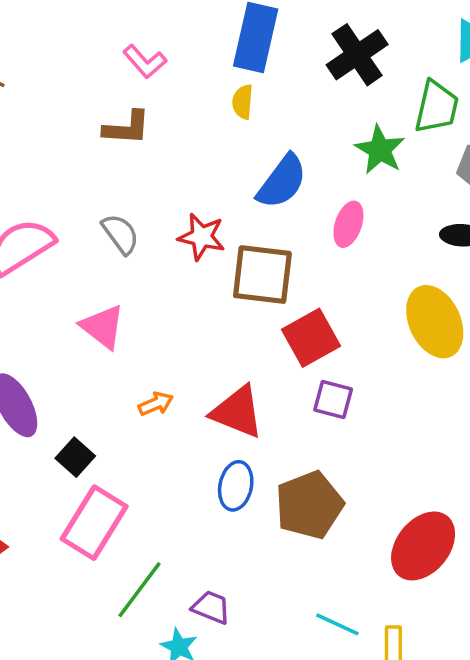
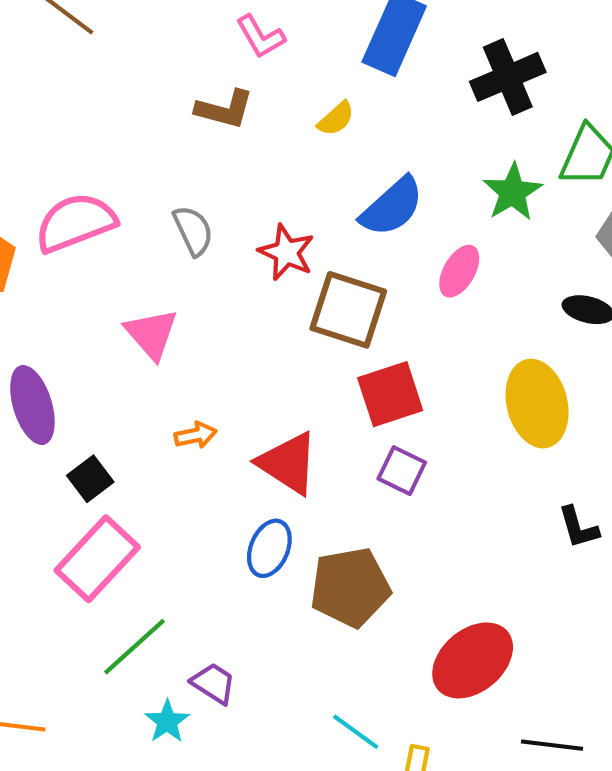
yellow semicircle: (243, 102) -> (336, 119), moved, turned -148

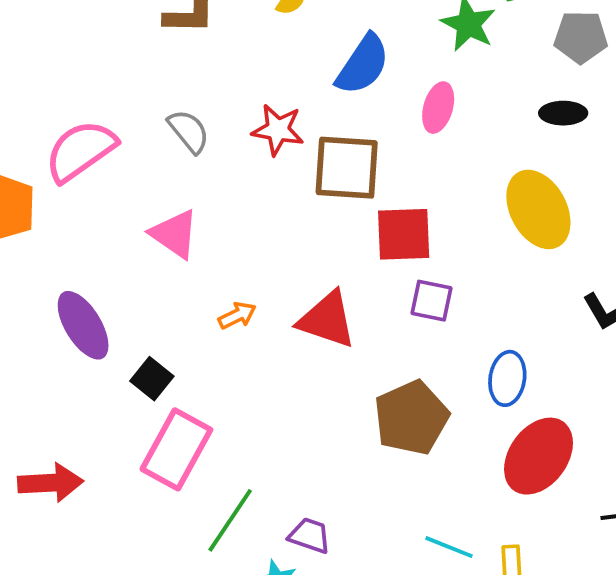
red square: (390, 394) -> (404, 234), turned 30
blue ellipse: (269, 548) -> (507, 378), moved

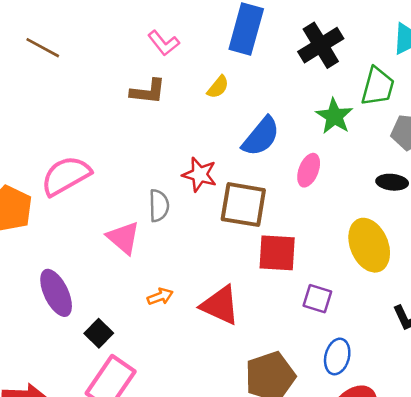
gray semicircle: (189, 131) -> (159, 206), moved, turned 32
purple square: (431, 301) -> (317, 299), moved

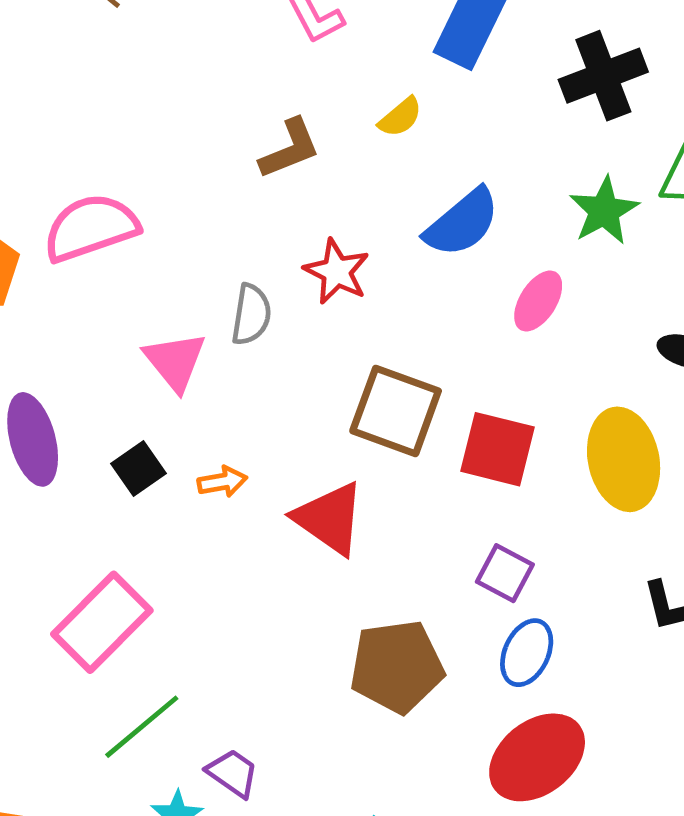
brown L-shape: (148, 92) -> (290, 149), moved, turned -39
brown square: (243, 205) -> (396, 411), moved
red square: (277, 253) -> (497, 449), moved
purple square: (317, 299) -> (505, 573), moved
black square: (99, 333) -> (138, 468), moved

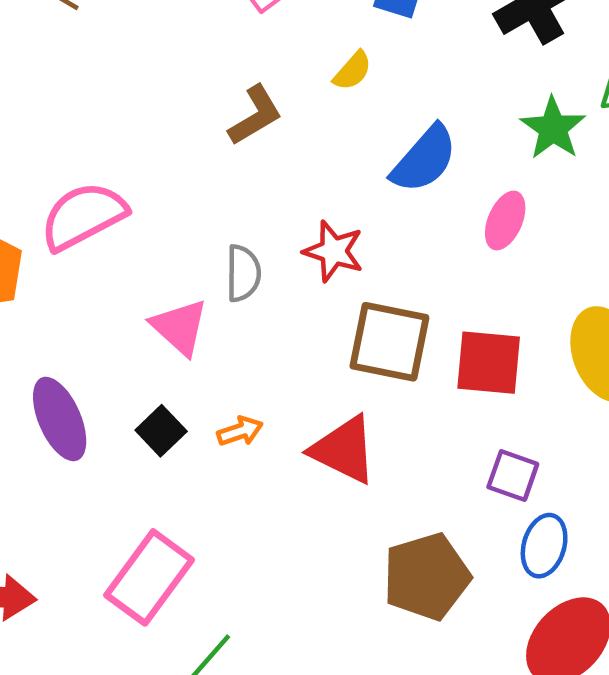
red star: (337, 272) -> (334, 251), moved

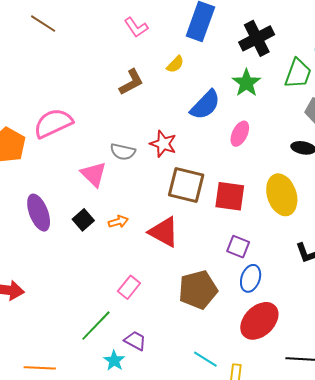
green star: (553, 128) -> (246, 83), moved
gray semicircle: (243, 273) -> (123, 152), turned 100
pink rectangle: (149, 577) -> (129, 287), moved, size x0.6

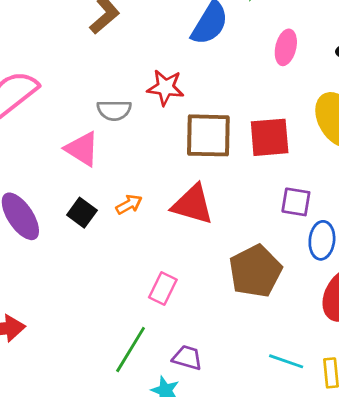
pink ellipse: (240, 134) -> (286, 47), moved

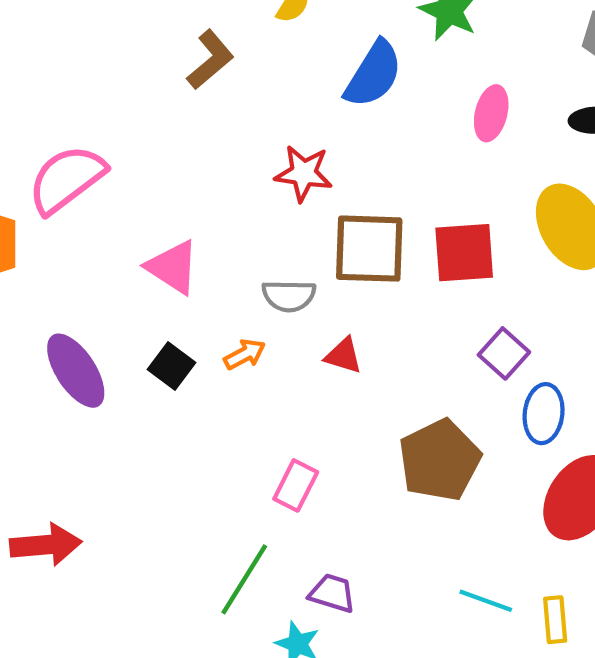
gray semicircle: (114, 110) -> (289, 296), moved
purple square: (296, 202) -> (504, 353), turned 32
red triangle: (193, 205) -> (343, 356), size x0.6

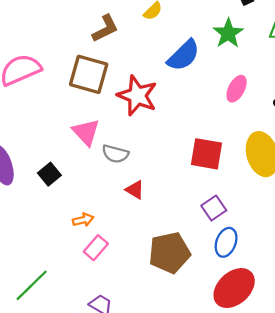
red star: (304, 173) -> (137, 96), size x1.4
brown square: (369, 249) -> (89, 74), moved
pink triangle: (173, 267) -> (86, 132), moved
orange arrow: (245, 354) -> (83, 220), moved
green line: (244, 579) -> (32, 285), moved

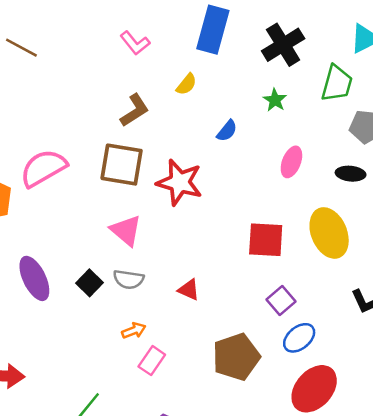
green star: (228, 33) -> (275, 100), size x0.7
blue semicircle: (183, 55) -> (227, 131), size x0.6
gray semicircle: (115, 154) -> (129, 279), moved
blue ellipse: (226, 242) -> (299, 338), turned 36

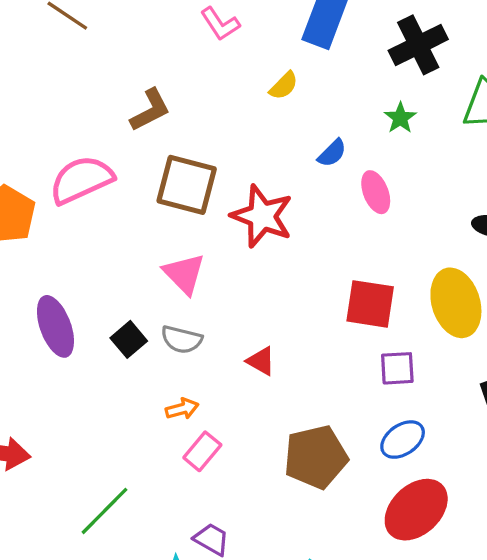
brown L-shape: (135, 110) -> (150, 110), moved
pink ellipse: (291, 162) -> (376, 192), moved, turned -48
purple square: (281, 300) -> (397, 368), moved, turned 32

